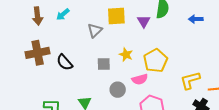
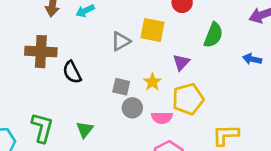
purple triangle: (144, 21) -> (181, 62), moved
gray circle: (118, 90) -> (132, 108), moved

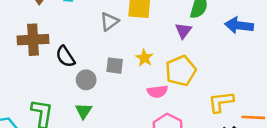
blue arrow: (252, 59) -> (239, 25), size x1.5
purple triangle: (181, 62) -> (183, 31), moved
gray circle: (132, 108) -> (86, 80), moved

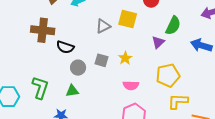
black semicircle: (65, 57) -> (65, 47), turned -48
yellow pentagon: (181, 71) -> (168, 75), moved
green triangle: (84, 111) -> (72, 91), turned 40

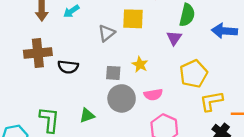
gray circle: (78, 68) -> (122, 98), moved, size x1.5

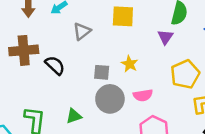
gray triangle: (107, 33) -> (82, 31), moved
black semicircle: (68, 67) -> (55, 65), turned -144

